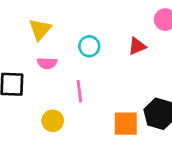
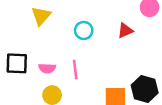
pink semicircle: (47, 63) -> (47, 68), moved

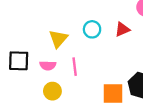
yellow triangle: (41, 16) -> (58, 39), moved
cyan circle: (84, 30) -> (92, 29), moved

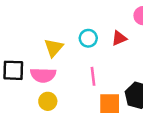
pink semicircle: (48, 65) -> (43, 75), size x1.5
pink line: (75, 67) -> (93, 76), moved

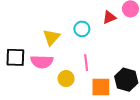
red triangle: (119, 38) -> (109, 17), moved
yellow circle: (48, 101) -> (66, 79), moved

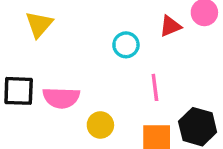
yellow triangle: (51, 37) -> (39, 24), moved
pink line: (86, 63) -> (155, 87), moved

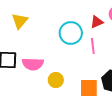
cyan circle: (126, 45) -> (71, 33), size x1.5
pink line: (155, 87) -> (93, 46), moved

